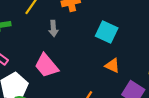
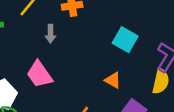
cyan square: (107, 32) -> (125, 40), moved

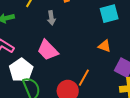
cyan square: (125, 40) -> (109, 14), turned -36

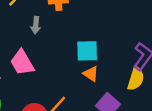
cyan square: (109, 14) -> (87, 51), moved

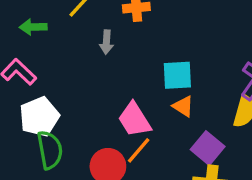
pink trapezoid: (22, 63) -> (134, 120), moved

